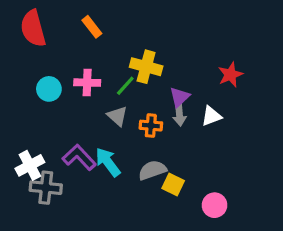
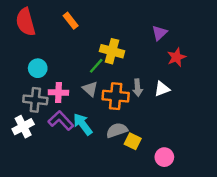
pink cross: (87, 83) -> (58, 93), moved
purple triangle: (179, 97) -> (159, 33), moved
orange cross: (151, 126) -> (116, 96), size x1.5
gray cross: (46, 188) -> (35, 100), moved

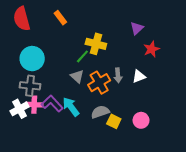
cyan circle: (38, 68) -> (32, 59), size x1.5
pink cross: (58, 93) -> (34, 105), moved
orange cross: (116, 96) -> (99, 83), turned -35
pink circle: (164, 157) -> (141, 120), moved

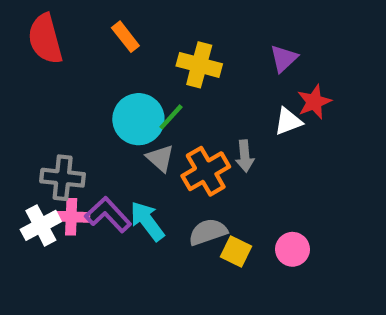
yellow cross: (96, 44) -> (199, 65), moved
cyan circle: (32, 59) -> (138, 119), moved
white triangle: (139, 76) -> (288, 121), moved

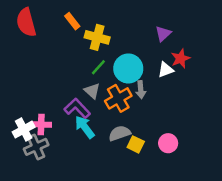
yellow cross: (199, 65) -> (97, 37), moved
cyan circle: (138, 119) -> (128, 68), moved
gray cross: (63, 178) -> (36, 147), moved, turned -30
purple L-shape: (108, 215) -> (77, 108), moved

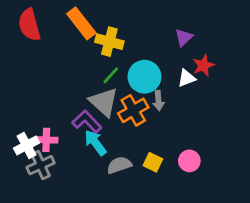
orange rectangle: (72, 21) -> (81, 23), size x1.6
gray triangle: (92, 91) -> (104, 102), size x1.6
gray semicircle: (120, 133) -> (119, 165), moved

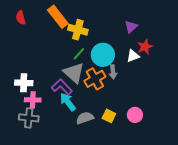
red semicircle: (29, 25) -> (21, 18), size x0.6
white cross: (27, 145) -> (24, 83), moved, turned 30
gray cross: (41, 165) -> (29, 118), turned 30

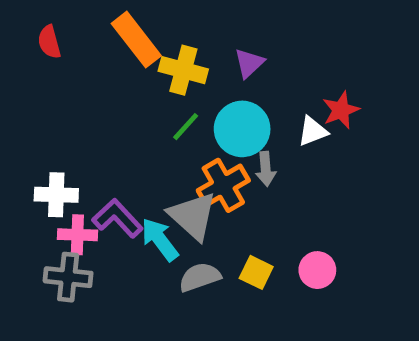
purple triangle: (131, 27) -> (249, 63), moved
gray triangle: (74, 73) -> (193, 216), moved
purple L-shape: (62, 87) -> (117, 218), moved

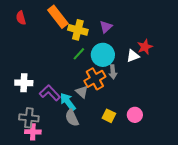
gray triangle: (193, 216) -> (82, 92), size x0.6
pink cross: (77, 235) -> (33, 132), moved
gray semicircle: (200, 277) -> (72, 118), moved, turned -96

